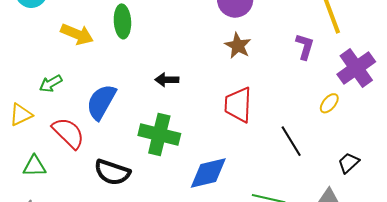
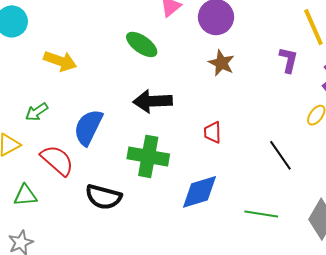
green ellipse: (122, 21) -> (142, 44), moved, turned -48
black arrow: (167, 80) -> (153, 101), size x1.6
red trapezoid: (238, 105) -> (213, 132), moved, size x0.6

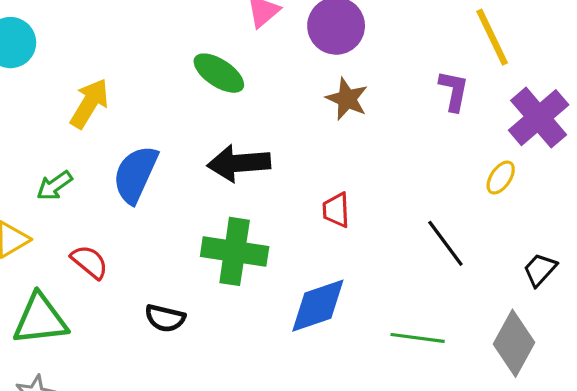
yellow arrow: (60, 61) -> (89, 103), turned -76
blue semicircle: (88, 127) -> (135, 174), moved
red semicircle: (57, 160) -> (90, 262), size x0.7
green triangle: (25, 195) -> (40, 319), size x1.5
black semicircle: (103, 197) -> (165, 318), size x0.7

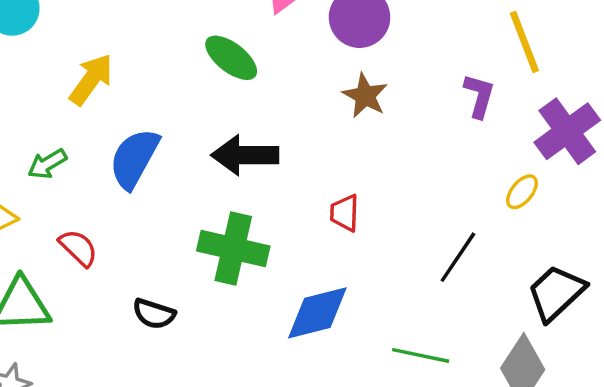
black line: (445, 243) -> (458, 257), turned 66
black trapezoid: (540, 270) -> (556, 293), size x1.6

